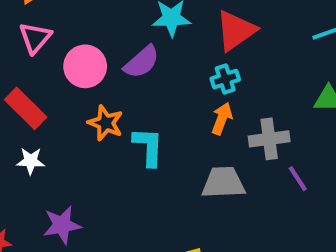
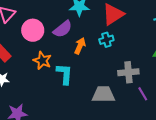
orange arrow: (222, 119) -> (80, 46), moved

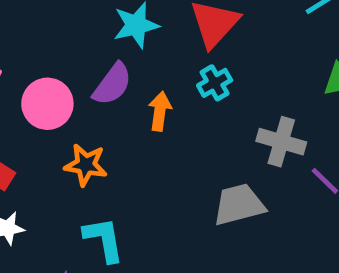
gray cross: (128, 72) -> (281, 142), turned 36
cyan L-shape: (64, 74) -> (104, 239), moved

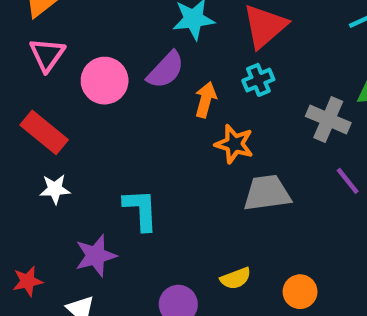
gray cross: (281, 142) -> (328, 119), moved
orange star: (86, 165) -> (234, 144), moved

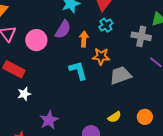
cyan L-shape: (141, 210) -> (78, 70), moved

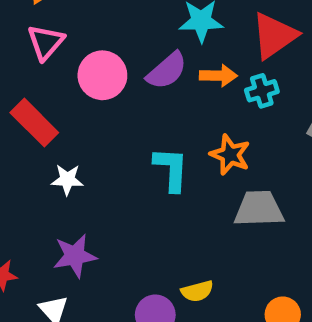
orange arrow: (84, 39) -> (218, 76), moved, turned 70
white star: (24, 94) -> (67, 180), moved
yellow semicircle: (114, 117) -> (197, 291), moved

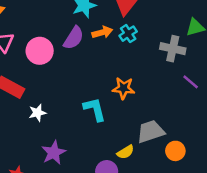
orange star: (230, 155) -> (124, 88), moved
cyan L-shape: (171, 169) -> (95, 109), moved
gray trapezoid: (259, 209) -> (151, 132), moved

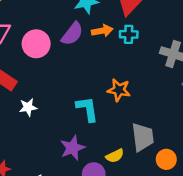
cyan cross: (128, 34) -> (129, 34), turned 30
gray trapezoid: (151, 132) -> (143, 137), turned 96
purple star: (54, 153) -> (72, 148), moved

